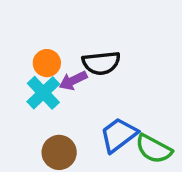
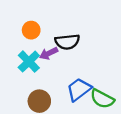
orange circle: (47, 63) -> (31, 30), moved

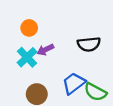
black semicircle: (67, 42) -> (89, 44), moved

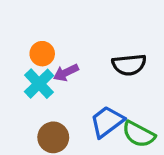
orange circle: (29, 28) -> (42, 54), moved

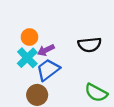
blue trapezoid: (107, 122) -> (48, 70), moved

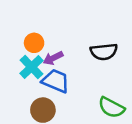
blue trapezoid: (48, 70) -> (56, 81), turned 60

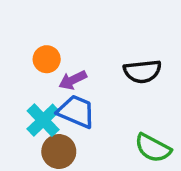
cyan cross: (32, 67) -> (43, 120), moved

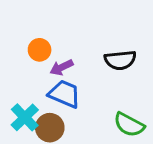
cyan cross: (43, 120) -> (25, 117), moved

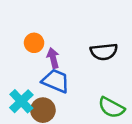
purple arrow: (62, 67) -> (53, 58), turned 102

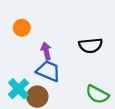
orange circle: (34, 43) -> (22, 28), moved

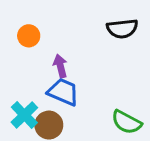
black semicircle: (91, 46) -> (122, 29), moved

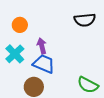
cyan cross: (24, 115) -> (15, 54), moved

